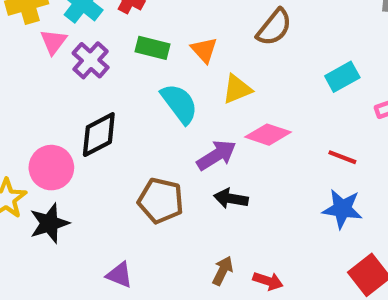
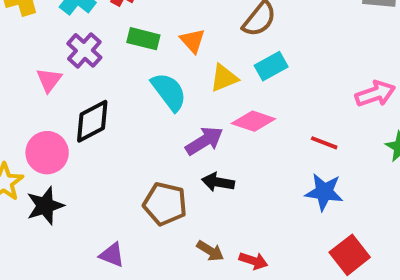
pink triangle: (53, 42) -> (49, 80), moved
cyan rectangle: (342, 77) -> (271, 66), moved
brown pentagon: (161, 201) -> (165, 204), moved
brown arrow: (223, 271) -> (210, 251), turned 96

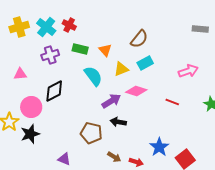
purple cross: (84, 50) -> (50, 55), turned 30
pink triangle: (49, 80) -> (20, 74), moved, turned 48
pink arrow: (375, 94) -> (188, 71), moved
blue star: (324, 192) -> (159, 147), moved, turned 30

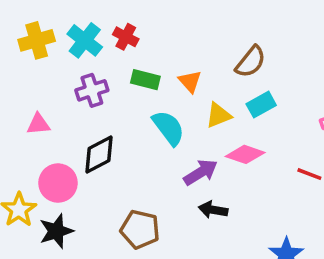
brown pentagon: (91, 133) -> (140, 229), moved

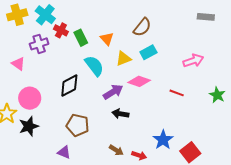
red cross: (126, 37) -> (61, 30), moved
green rectangle: (145, 80) -> (81, 38), turned 49
purple cross: (92, 90) -> (39, 44), moved
pink triangle: (38, 124) -> (18, 64), turned 40
black diamond: (99, 154) -> (69, 86), moved

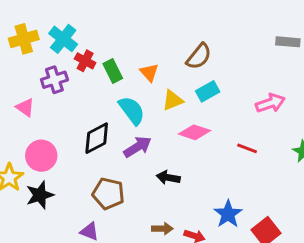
purple arrow: (113, 92) -> (138, 147), moved
brown arrow: (116, 150) -> (162, 229), turned -32

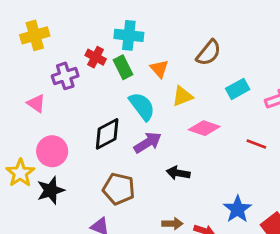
cyan cross: (63, 39) -> (129, 35), moved, turned -32
cyan rectangle: (208, 91) -> (238, 89), moved

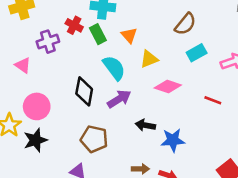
brown semicircle: (209, 53) -> (185, 24), moved
black diamond: (107, 134) -> (84, 91), turned -52
blue star: (238, 209) -> (173, 140), moved, turned 30

